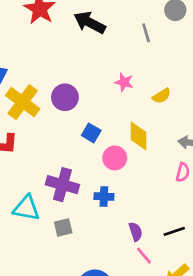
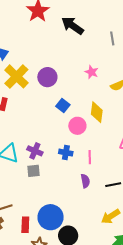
purple cross: (62, 185) -> (35, 151), moved, size x0.7
pink line: (144, 256) -> (90, 157), moved, turned 32

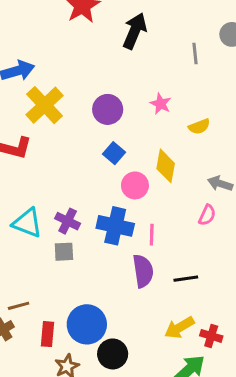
black arrow: (73, 26) -> (135, 31), turned 75
purple circle: (47, 77) -> (108, 109), moved
blue cross: (66, 153) -> (115, 226), size x1.6
purple semicircle: (85, 181) -> (143, 271), size x1.5

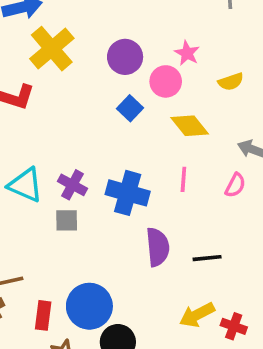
yellow diamond: (166, 166) -> (190, 126), turned -52
pink circle: (135, 185) -> (166, 81), moved
pink line: (152, 235) -> (183, 179), moved

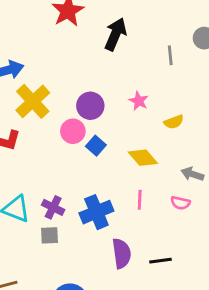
pink circle: (166, 81) -> (73, 131), moved
pink semicircle: (235, 185) -> (180, 203), turned 78
blue cross: (128, 193) -> (96, 212), turned -36

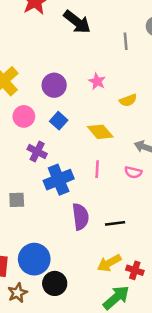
black arrow: (115, 34) -> (77, 22), turned 104
pink circle: (73, 131) -> (24, 116), moved
purple cross: (53, 207) -> (37, 151), moved

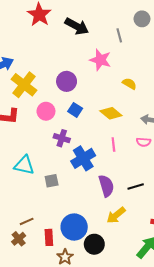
pink star: (97, 81) -> (100, 60), moved, size x1.5
yellow semicircle: (128, 100) -> (129, 84), turned -120
yellow arrow: (109, 263) -> (116, 215), moved

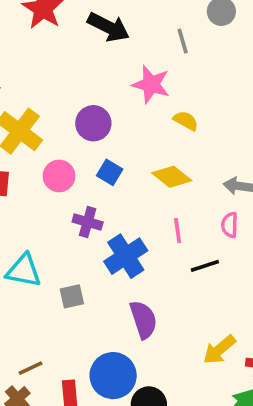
yellow semicircle: (129, 84) -> (186, 121), moved
pink semicircle: (144, 142) -> (230, 225), turned 88
purple semicircle: (106, 186) -> (143, 320), moved
black line: (136, 187) -> (205, 266), moved
yellow arrow: (116, 215) -> (219, 350), moved

